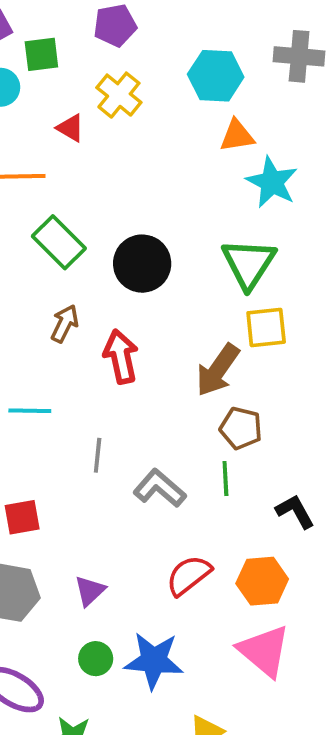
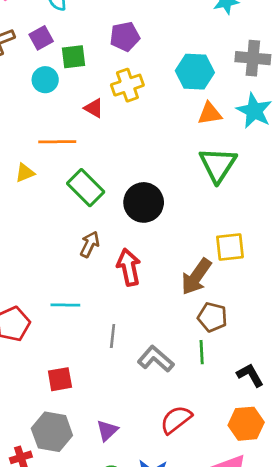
yellow cross: (119, 95) -> (127, 85), turned 32
cyan star: (272, 182) -> (254, 111), moved
green triangle: (249, 264) -> (218, 165), moved
orange hexagon: (262, 581) -> (246, 424), moved

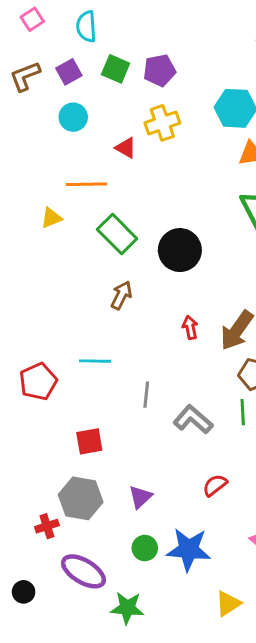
green square: (73, 57) -> (116, 69), moved, turned 30
red arrow: (129, 267) -> (190, 327), moved, size x0.6
red semicircle: (176, 420) -> (215, 485), size x0.7

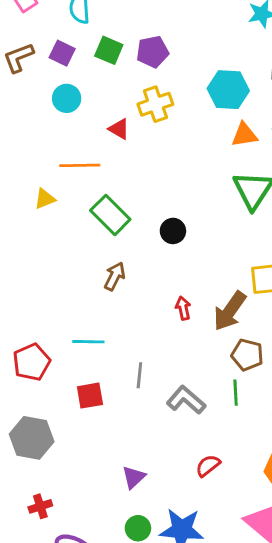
purple square: (69, 72) -> (62, 53), turned -35
black circle: (180, 250) -> (173, 231), size x0.6
red square: (89, 441) -> (90, 396), moved
gray hexagon: (81, 498) -> (32, 438), moved

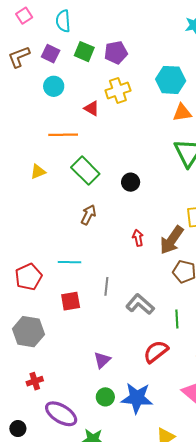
yellow triangle: (45, 199) -> (38, 172), moved
green line: (236, 393) -> (177, 319), moved
red semicircle: (208, 466) -> (156, 352), size x1.4

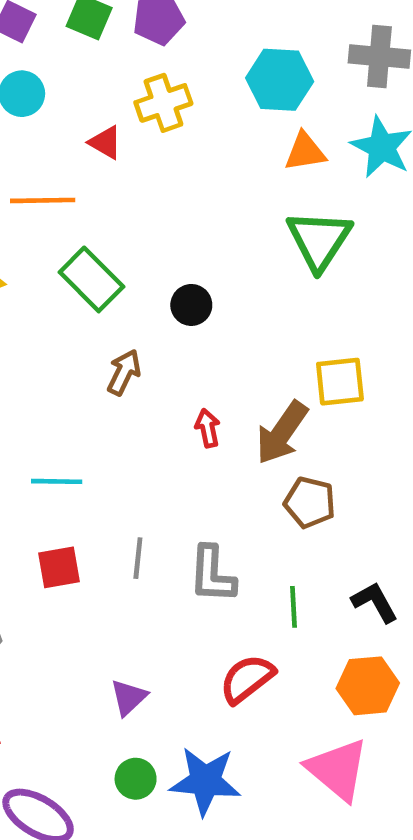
brown arrow: (88, 215) -> (124, 372), moved
gray line: (106, 286) -> (138, 558), moved
gray L-shape: (140, 304) -> (212, 574), turned -128

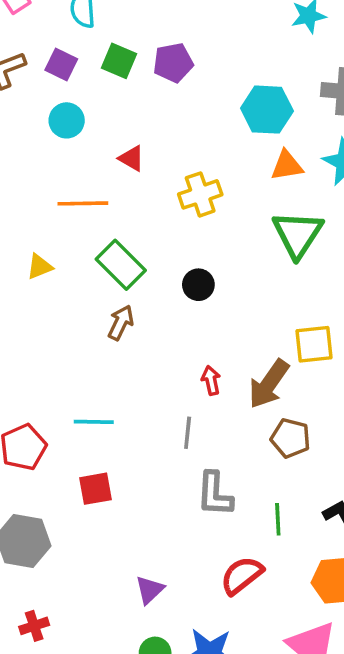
yellow cross: (163, 103) -> (200, 194), moved
brown arrow: (124, 372) -> (121, 323), moved
gray line: (138, 558) -> (188, 433), moved

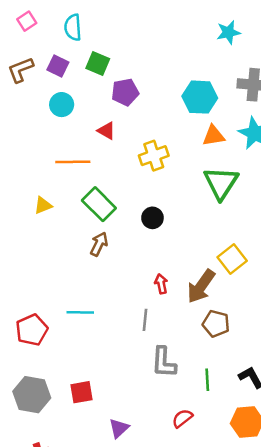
purple pentagon: (173, 63) -> (125, 92), moved
yellow square: (314, 344) -> (232, 259), turned -32
red square: (95, 489) -> (82, 392), moved
red semicircle: (242, 575) -> (182, 418), size x0.7

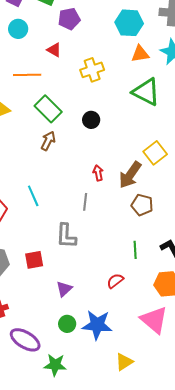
green triangle: (221, 183) -> (146, 92), turned -36
cyan line: (80, 312) -> (33, 196), turned 65
gray L-shape: (164, 362) -> (66, 236), moved

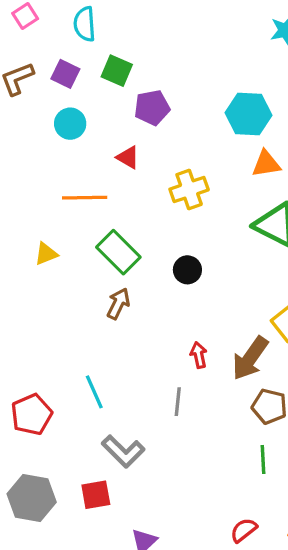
gray L-shape: (66, 236) -> (123, 451), moved, turned -48
green line: (135, 250) -> (263, 459), moved
red semicircle: (115, 281) -> (244, 530), moved

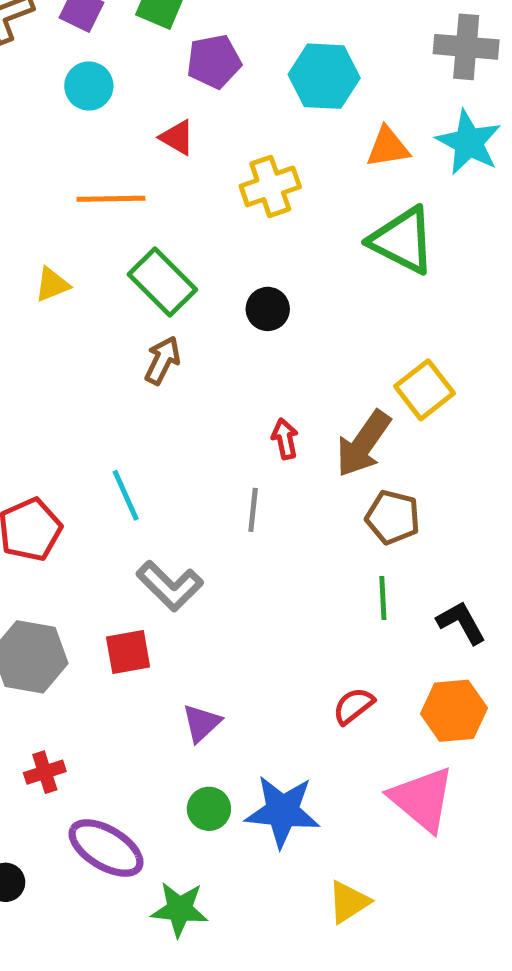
cyan hexagon: (248, 114) -> (324, 76), moved

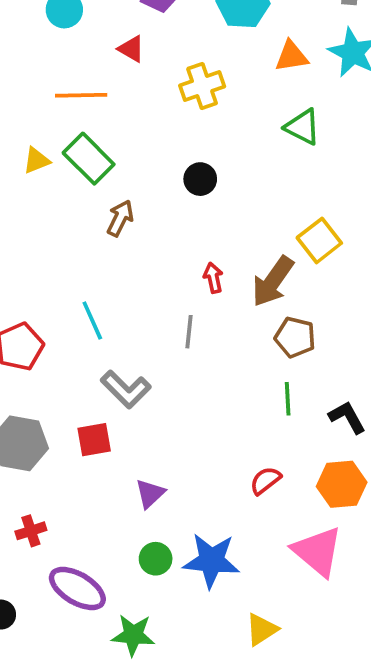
green triangle: (402, 240) -> (303, 127), size x0.7
green rectangle: (162, 282) -> (89, 159), moved

